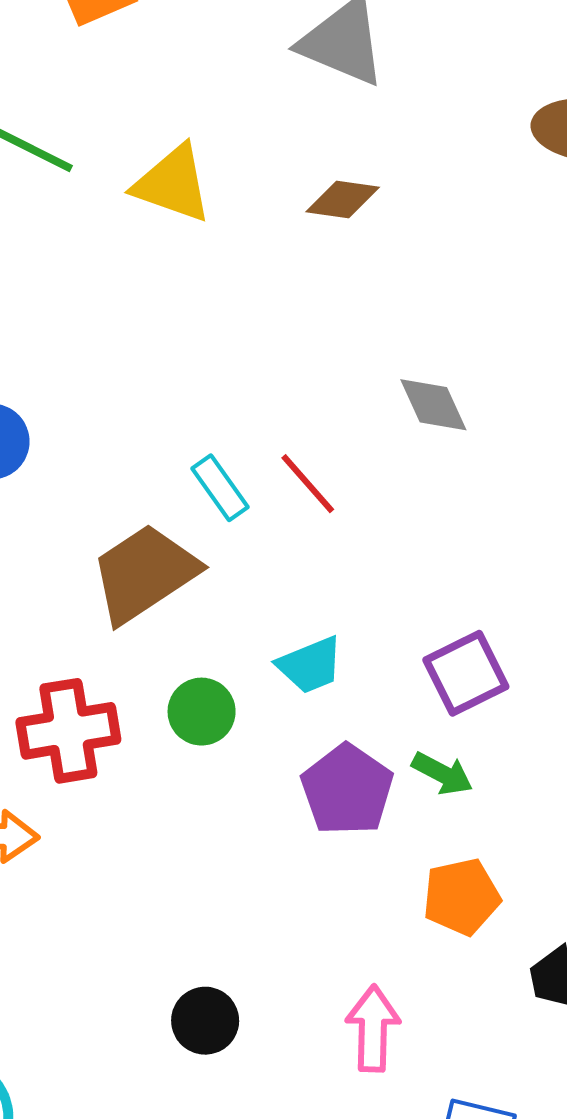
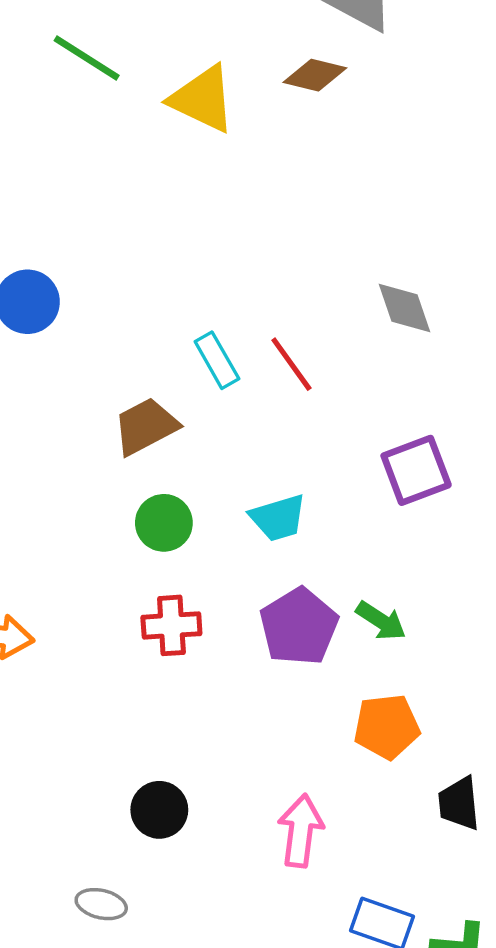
brown diamond: (343, 200) -> (315, 75), moved
brown trapezoid: (144, 573) -> (146, 426), size x0.7
purple square: (466, 673) -> (416, 470), moved
green circle: (202, 712) -> (164, 523), moved
red cross: (68, 731) -> (171, 625), moved, size x0.7

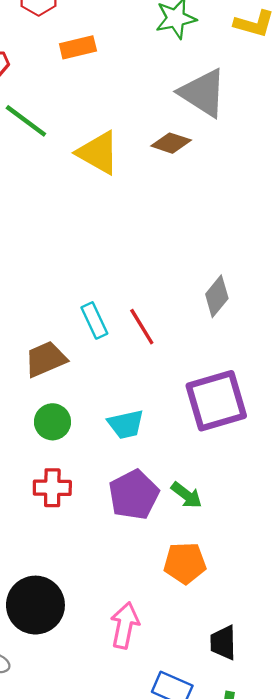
gray diamond: (404, 308) -> (217, 296), turned 54
purple square: (416, 470) -> (216, 401), size x1.4
black trapezoid: (459, 803) -> (223, 643), moved
black circle: (159, 810) -> (35, 605), size x1.6

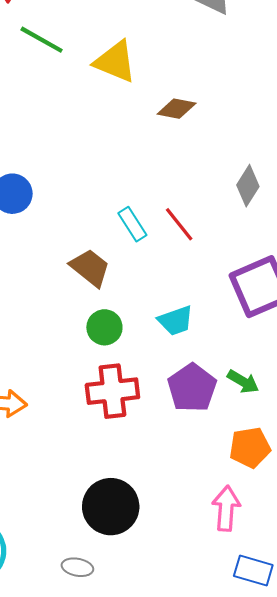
brown diamond: (171, 143) -> (177, 109), moved
brown trapezoid: (46, 359) -> (90, 268), turned 69
red cross: (52, 488) -> (112, 391), size x1.4
pink arrow: (125, 625) -> (226, 508), moved

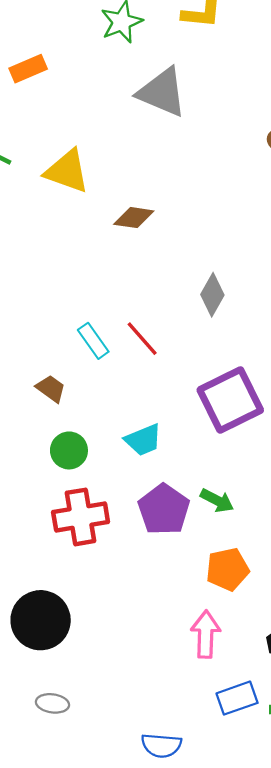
brown trapezoid: (90, 268) -> (51, 389), size x0.7
black circle: (111, 507) -> (41, 620), moved
blue rectangle: (253, 570) -> (237, 698), turned -33

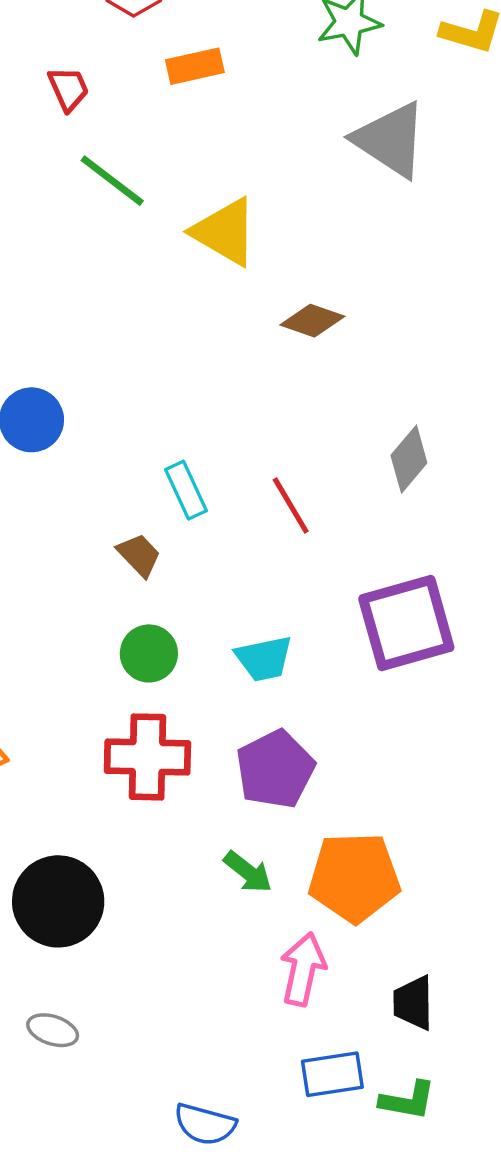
cyan rectangle: (93, 341) -> (186, 490), moved
green arrow: (217, 500) -> (248, 872), moved
orange pentagon: (227, 569) -> (354, 877), size x1.4

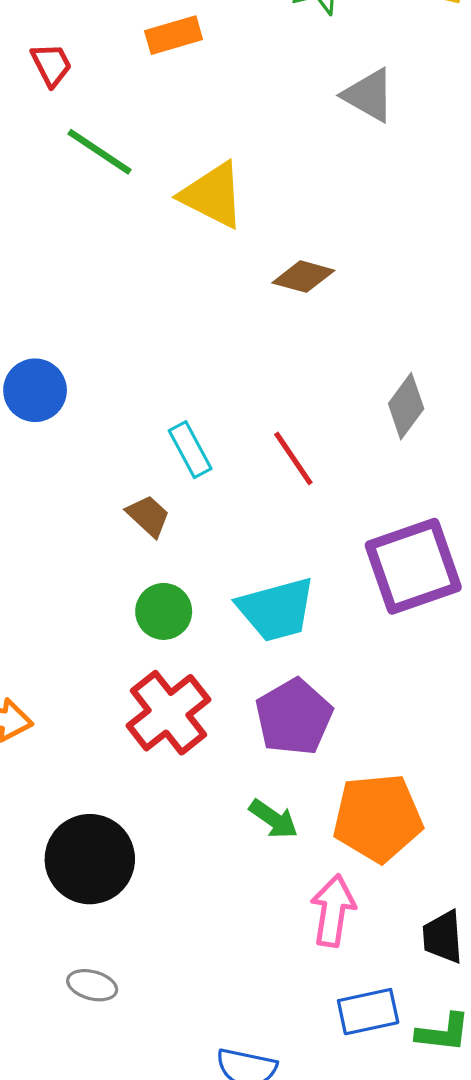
gray triangle: (390, 140) -> (369, 95), size x0.7
cyan trapezoid: (264, 658) -> (276, 609), size x1.4
red cross: (147, 757) -> (168, 713), turned -36

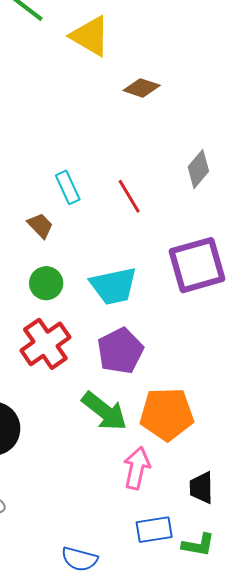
green arrow: (273, 819) -> (104, 411), size x1.6

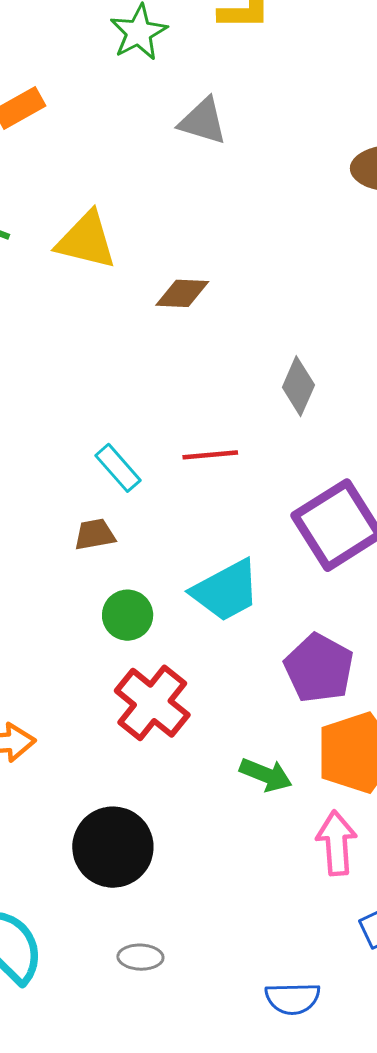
red line: (129, 196) -> (210, 455), turned -48
brown trapezoid: (40, 226) -> (95, 534), turned -40
purple pentagon: (120, 351) -> (319, 668), moved
green arrow: (104, 411) -> (266, 775), size x0.7

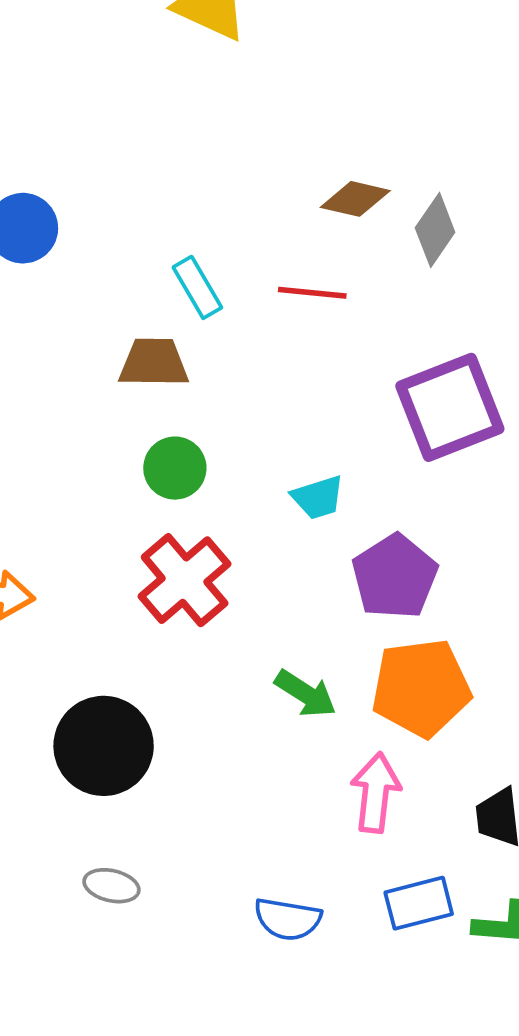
brown diamond: (182, 293) -> (355, 199), moved
brown trapezoid: (95, 534) -> (154, 363), size x1.4
cyan trapezoid: (226, 591) -> (318, 497), moved, size x0.6
blue semicircle: (293, 998) -> (288, 919), moved

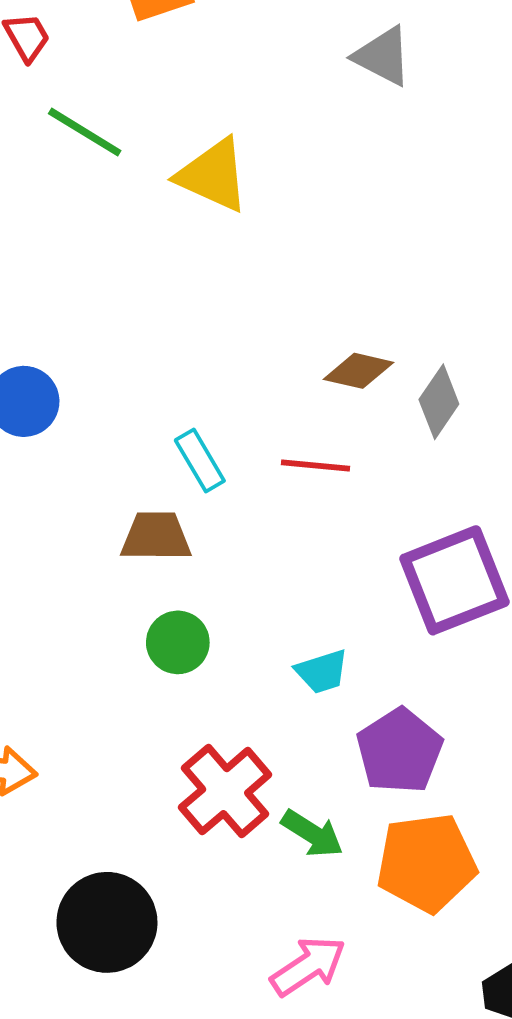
red cross: (185, 580) -> (225, 791), moved
green arrow: (306, 694) -> (312, 834), moved
pink arrow: (375, 793) -> (308, 966), moved, turned 50

